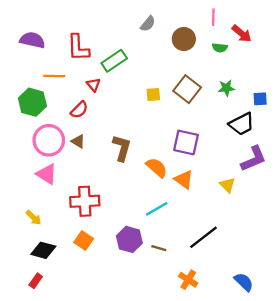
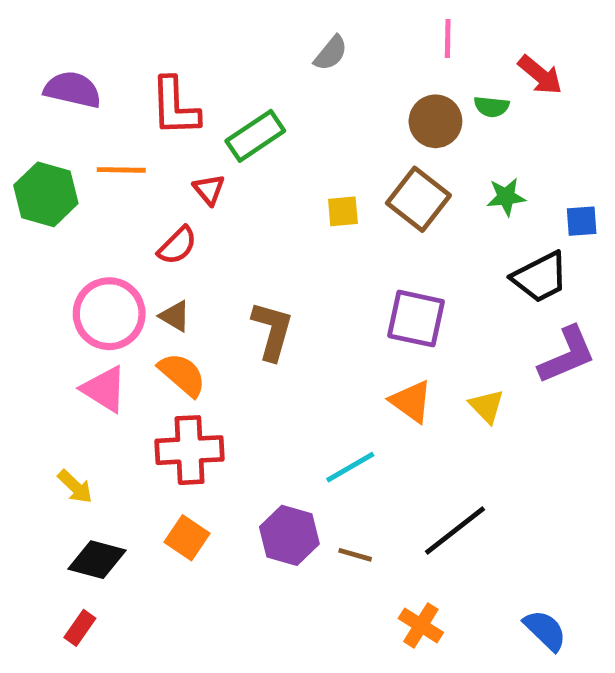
pink line: (213, 17) -> (448, 38), moved
brown circle: (184, 39) -> (435, 121), moved
green hexagon: (32, 102) -> (46, 194), moved
orange semicircle: (157, 168) -> (182, 375), moved
yellow triangle: (227, 185) -> (487, 406), moved

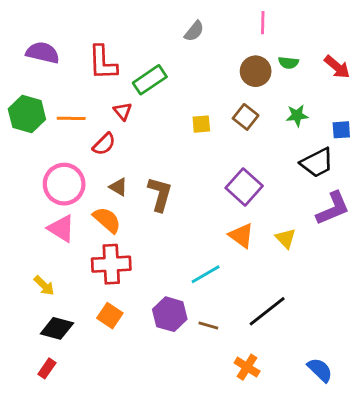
red arrow: (540, 75) -> (337, 67), moved
orange line: (121, 170) -> (71, 118), moved
brown square: (418, 199) -> (246, 117), size x0.7
brown triangle: (175, 316) -> (118, 187), moved
purple square: (416, 319) -> (244, 187), turned 30

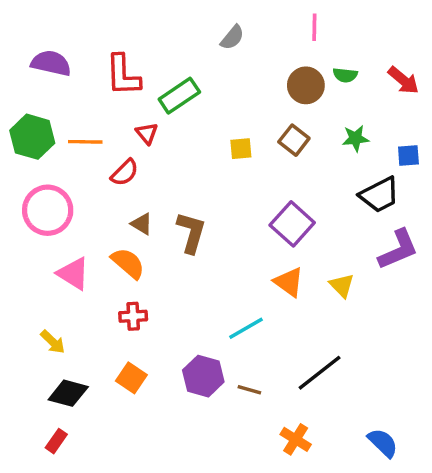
pink circle: (64, 184) -> (48, 210), moved
red cross: (111, 264) -> (133, 316), size x0.6

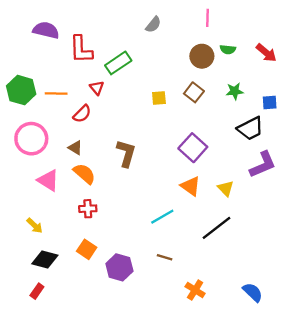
purple semicircle: (51, 63) -> (46, 30), moved
brown triangle: (142, 224) -> (75, 148), moved
black line: (320, 373) -> (217, 228), moved
purple hexagon: (203, 376) -> (119, 267), moved

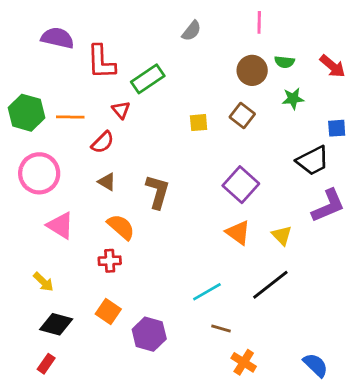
green star: (235, 91) -> (293, 99), moved
brown triangle: (75, 148) -> (107, 182), moved
orange semicircle: (84, 174) -> (121, 227), moved
cyan line: (162, 217) -> (207, 292), moved
brown line: (165, 257) -> (221, 328), moved

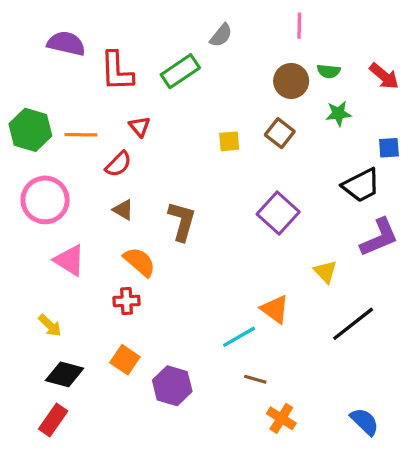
green rectangle: (148, 79) -> (180, 71), moved
orange triangle: (238, 233) -> (275, 309), moved
black line: (270, 285) -> (353, 324), moved
red rectangle: (46, 364) -> (53, 420), size x1.4

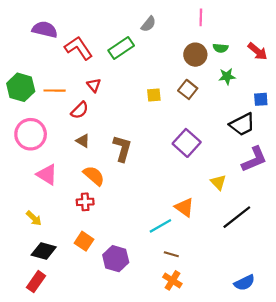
red L-shape: (117, 71) -> (79, 48), turned 148
orange cross: (281, 418) -> (172, 280), moved
blue semicircle: (364, 422) -> (244, 283), turned 110

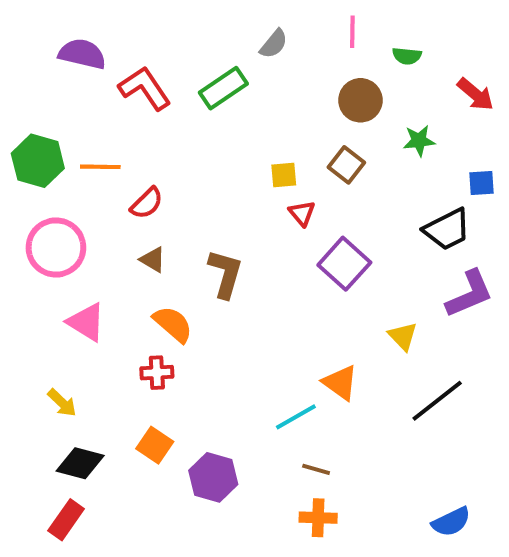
pink line: (201, 17) -> (352, 32), moved
green semicircle: (220, 48) -> (407, 56), moved
red triangle: (94, 85) -> (302, 213), moved
orange cross: (172, 280) -> (318, 518), turned -30

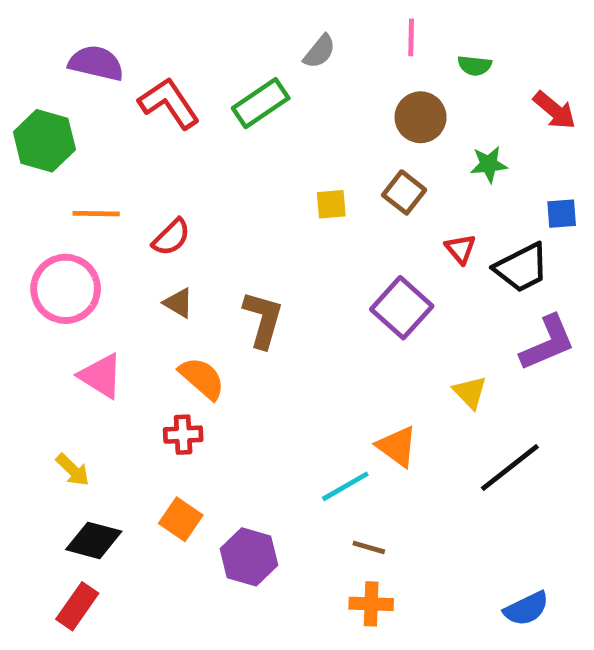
green hexagon: (38, 161) -> (44, 141), moved
orange line: (100, 167) -> (96, 214), moved
red triangle: (302, 213) -> (461, 249), moved

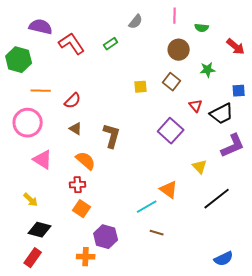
green rectangle: (261, 103) -> (111, 44), size x0.6
orange square: (181, 519) -> (82, 209), moved
orange cross: (371, 604) -> (86, 257), moved

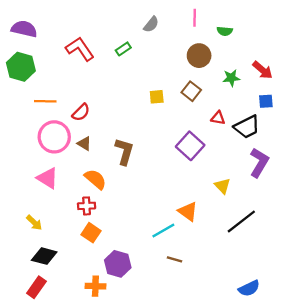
purple semicircle: (41, 27) -> (24, 29), moved
red arrow: (236, 47) -> (263, 70), moved
red triangle: (196, 106) -> (218, 118), turned -40
pink circle: (28, 123) -> (54, 137), moved
purple L-shape: (233, 146) -> (259, 162), turned -36

